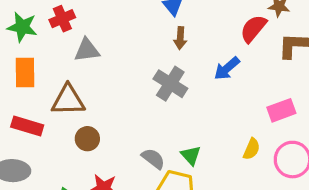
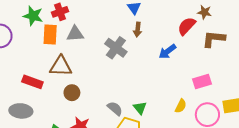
orange rectangle: (25, 72) -> (50, 35), moved
gray cross: (170, 84) -> (116, 48), moved

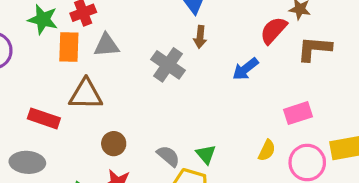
brown circle: (72, 93) -> (114, 144), moved

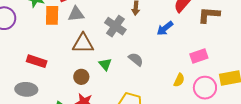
brown triangle: (86, 94) -> (83, 43), moved
green triangle: (206, 154) -> (105, 64), moved
gray semicircle: (168, 156) -> (136, 59), moved

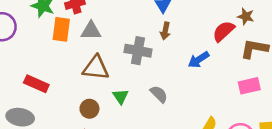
gray cross: (115, 26) -> (138, 51), turned -30
pink rectangle: (199, 56) -> (249, 86), moved

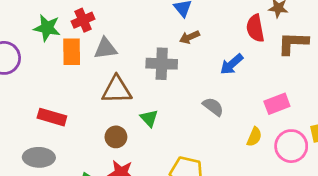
brown arrow: (165, 31) -> (189, 37), turned 63
red semicircle: (223, 31) -> (255, 28), turned -50
pink rectangle: (249, 86) -> (277, 104), moved
gray semicircle: (159, 94) -> (213, 107), moved

